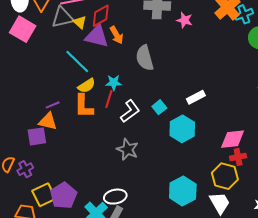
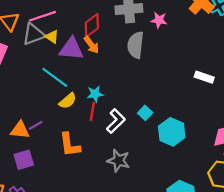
red diamond: (101, 16) -> (92, 25), moved
gray semicircle: (145, 58) -> (136, 45), moved, turned 30
white rectangle: (196, 97) -> (204, 77), moved, turned 54
orange L-shape: (84, 106) -> (70, 145), moved
orange triangle: (48, 121) -> (20, 130), moved

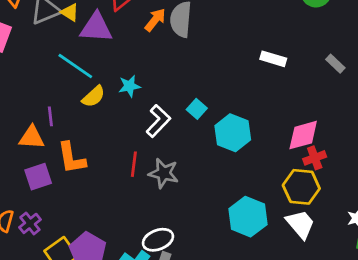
orange arrow: (91, 45) -> (155, 20), moved, turned -102
red line: (92, 111) -> (134, 164), moved
purple line: (36, 125) -> (50, 116), moved, turned -64
orange L-shape: (70, 145) -> (72, 158), moved

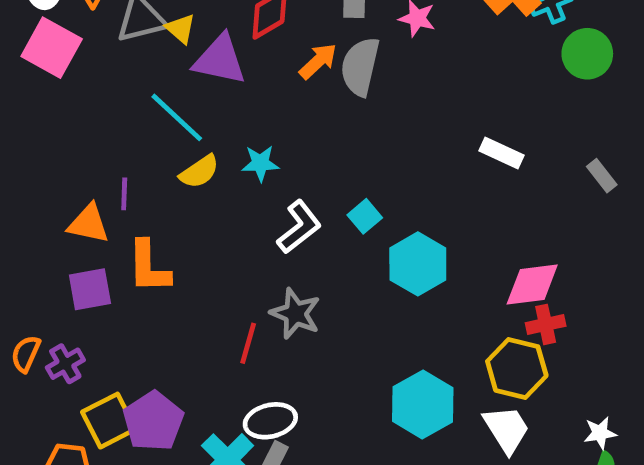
red line: (134, 164) -> (248, 343), moved

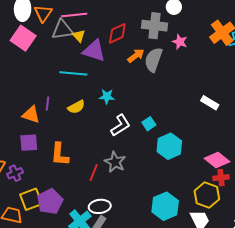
cyan line: (177, 117) -> (73, 73), turned -44
yellow semicircle: (199, 172) -> (76, 107), moved
orange L-shape: (149, 267) -> (60, 154), moved
pink diamond: (532, 284) -> (217, 160), turned 40

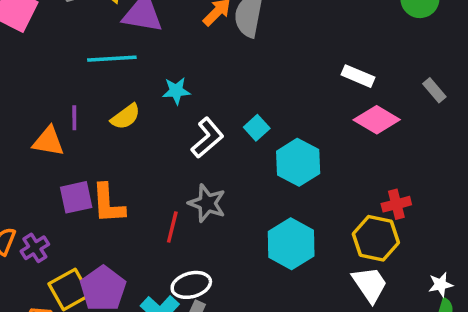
purple square: (29, 143) -> (76, 197), moved
pink diamond: (217, 160) -> (377, 120), moved
cyan hexagon: (165, 206) -> (291, 244), moved

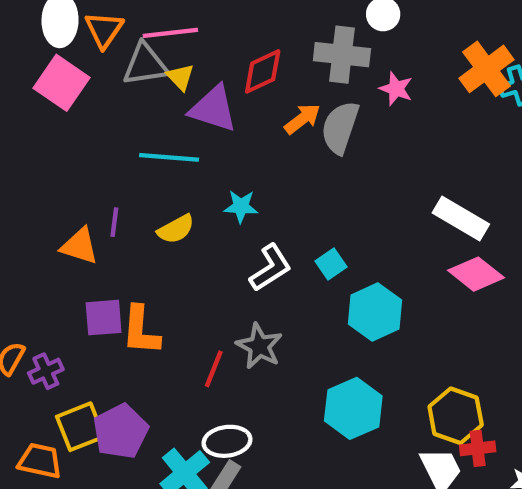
white rectangle: (358, 76) -> (461, 219), size x1.4
red cross: (396, 204) -> (478, 448), moved

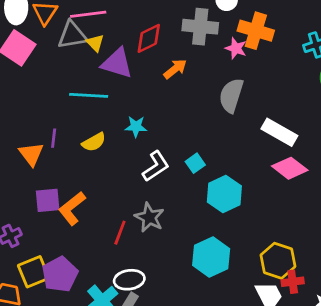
orange cross: (486, 69) -> (256, 31), moved, turned -36
gray semicircle: (340, 127) -> (231, 95), moved
orange triangle: (79, 246) -> (31, 154), turned 36
orange L-shape: (141, 330) -> (72, 208), turned 48

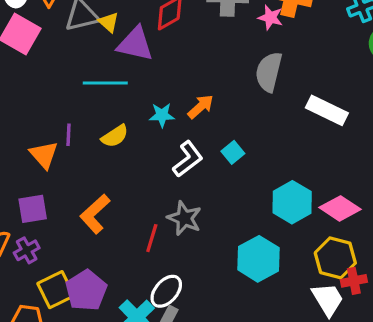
orange arrow: (175, 69) -> (201, 107), moved
pink diamond: (290, 168) -> (340, 208), moved
cyan hexagon: (224, 194) -> (292, 202), moved
purple square: (48, 200) -> (33, 209), moved
white ellipse: (129, 280) -> (166, 291), turned -36

